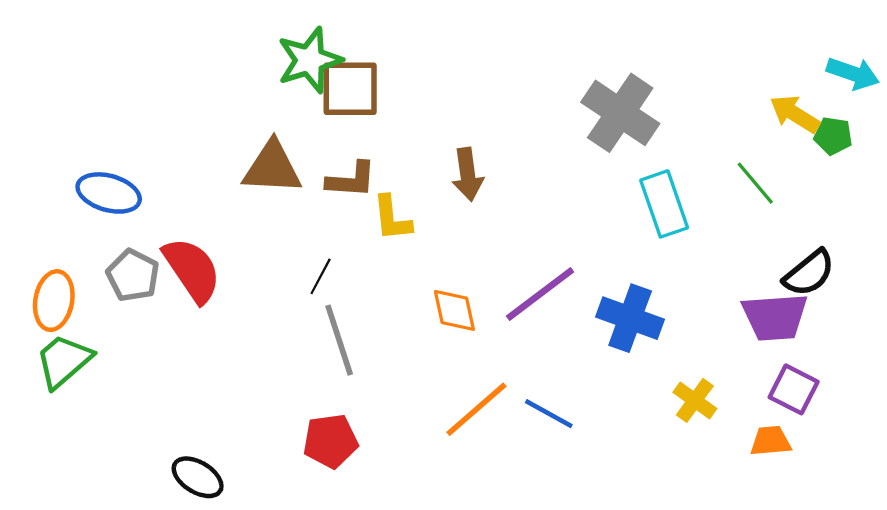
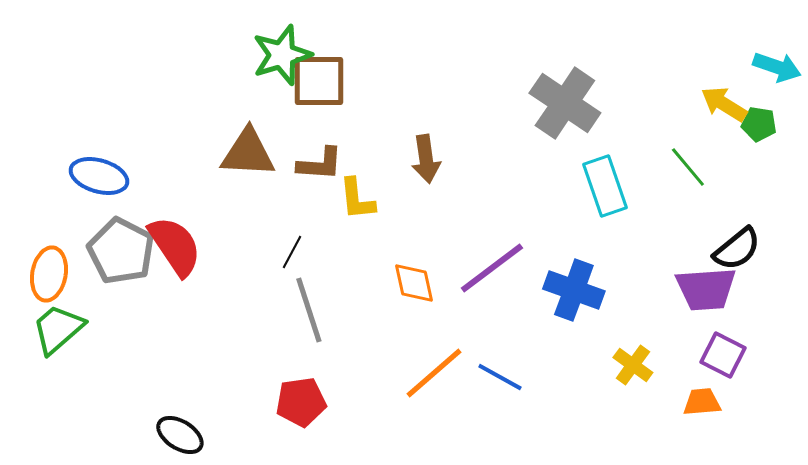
gray pentagon: (133, 275) -> (121, 251), size x1.4

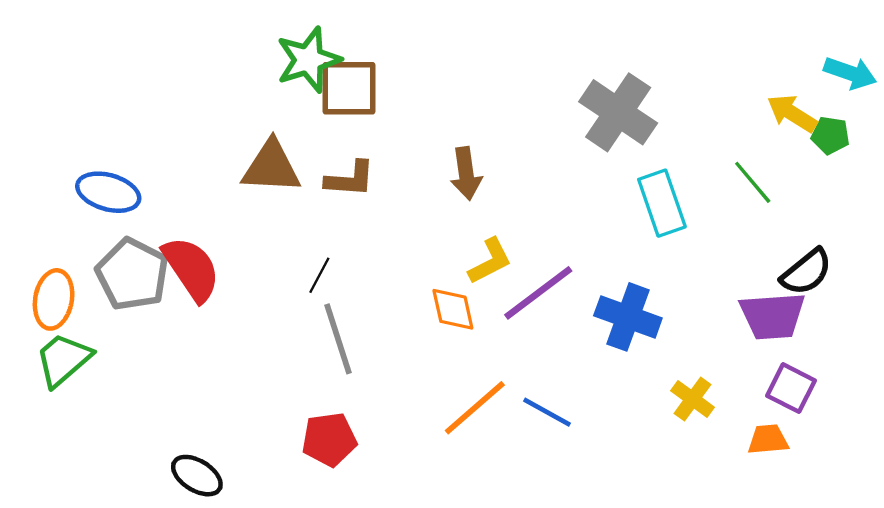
yellow L-shape: (357, 199) -> (490, 261), moved, turned -111

